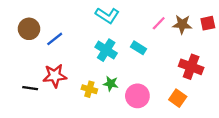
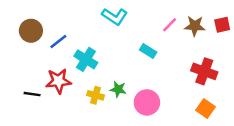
cyan cross: (106, 50) -> (86, 59), moved
orange square: (178, 98) -> (205, 108), moved

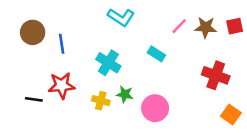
blue line: (58, 41) -> (62, 44), turned -60
cyan cross: (86, 59) -> (108, 63), moved
orange square: (205, 108) -> (231, 114), moved

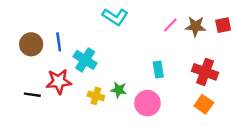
brown circle: (33, 32) -> (31, 44), moved
cyan rectangle: (156, 54) -> (158, 69), moved, turned 49
cyan cross: (108, 63) -> (85, 60), moved
orange square: (231, 114) -> (204, 104), moved

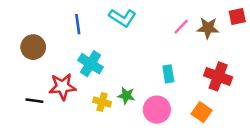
red square: (223, 25) -> (237, 16), moved
blue line: (59, 42) -> (78, 24), moved
orange square: (204, 104) -> (202, 112), moved

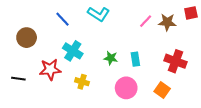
blue line: (78, 24) -> (62, 19), turned -35
green star: (126, 96) -> (111, 58), moved
black line: (34, 101) -> (18, 79), moved

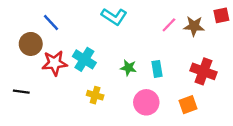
blue line: (62, 19) -> (51, 22), moved
red star: (50, 69) -> (55, 63), moved
orange square: (162, 90) -> (188, 105), turned 35

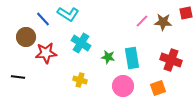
cyan L-shape: (114, 17) -> (68, 14), moved
cyan cross: (84, 59) -> (81, 43), moved
cyan rectangle: (157, 69) -> (132, 58), size x1.5

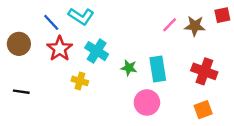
brown circle: (26, 37) -> (19, 44), moved
red star: (46, 53) -> (60, 49), moved, turned -30
yellow cross: (80, 80) -> (80, 81), moved
orange square: (158, 88) -> (203, 110), moved

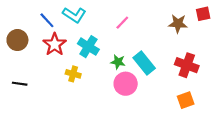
pink line: (170, 25) -> (122, 23), moved
cyan rectangle: (158, 69) -> (144, 63), turned -30
pink circle: (147, 102) -> (126, 84), moved

